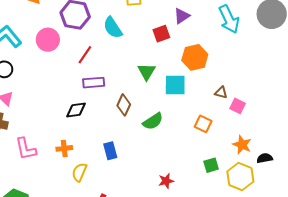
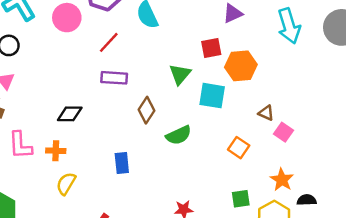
red square: (161, 34) -> (211, 48), moved
black diamond: (76, 110) -> (70, 114), moved
orange cross: (64, 148) -> (56, 151), moved
yellow semicircle: (79, 172) -> (66, 184), moved

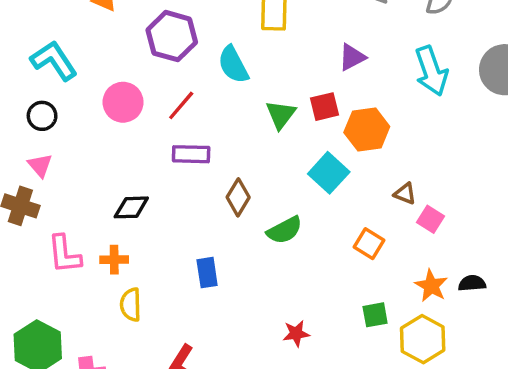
pink circle: (67, 18) -> (123, 102), moved
green triangle: (180, 74) -> (281, 114), moved
cyan square: (212, 96) -> (329, 173), turned 36
yellow semicircle: (66, 184) -> (131, 305), turned -30
black semicircle: (307, 200) -> (472, 283), moved

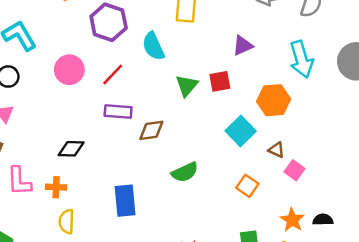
orange hexagon: (367, 130) -> (274, 100), moved
cyan square: (329, 173) -> (241, 131), moved
brown diamond: (238, 197) -> (151, 130), moved, turned 48
blue rectangle: (207, 273) -> (125, 201), size x1.4

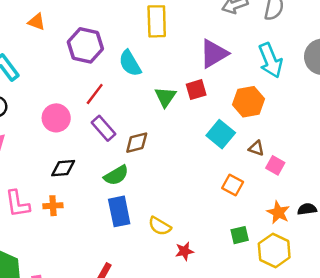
purple triangle: (243, 46) -> (214, 54), size x1.5
pink circle: (69, 70) -> (56, 118), moved
purple rectangle: (118, 111) -> (103, 128), turned 50
green semicircle: (185, 172) -> (116, 175), moved
yellow semicircle: (67, 222) -> (160, 226), moved, turned -55

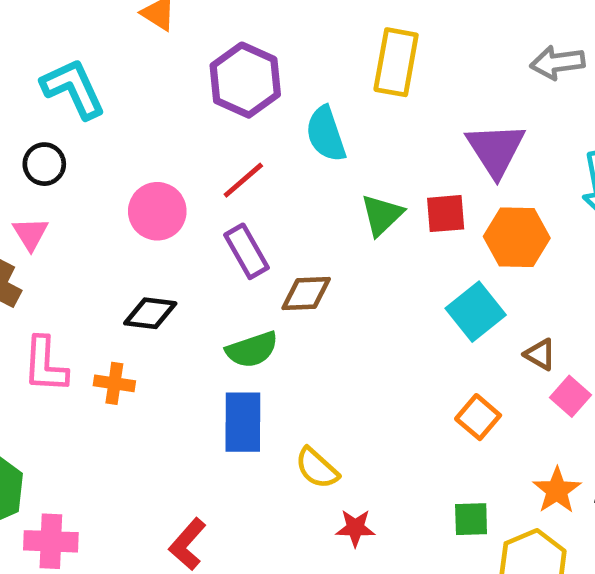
purple triangle: (214, 54) -> (496, 150), turned -44
orange hexagon: (249, 102) -> (517, 237), moved

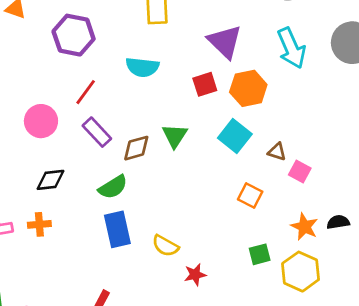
cyan semicircle: (326, 134) -> (142, 67), moved, turned -52
green triangle: (382, 215) -> (175, 136), moved

